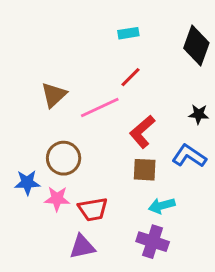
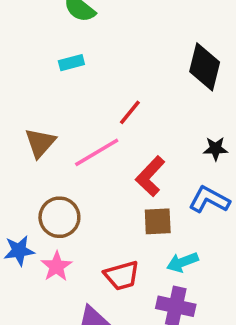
cyan rectangle: (128, 33) -> (71, 63), moved
pink star: (57, 199) -> (57, 266), turned -30
red trapezoid: (93, 209) -> (122, 276), moved

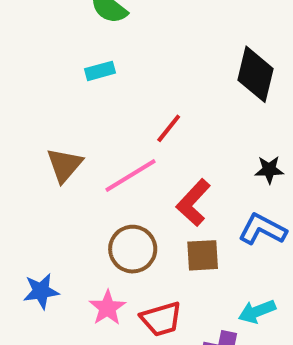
brown circle: (59, 217) -> (133, 249), moved
cyan arrow: (182, 262) -> (257, 311), moved
pink star: (57, 266) -> (107, 308), moved

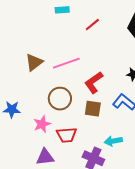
red line: (169, 128) -> (92, 25), moved
brown triangle: (64, 165) -> (34, 62), moved

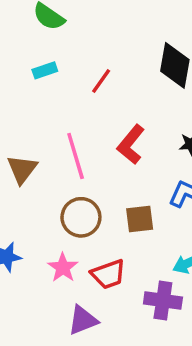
pink line: (66, 63) -> (76, 156), turned -72
red L-shape: (94, 82) -> (131, 144), moved

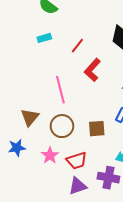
red L-shape: (131, 144) -> (92, 70), moved
brown triangle: (22, 169) -> (30, 117), moved
purple triangle: (83, 320) -> (78, 186), moved

